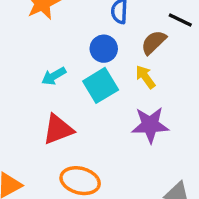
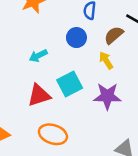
cyan square: (101, 85) -> (70, 84), moved

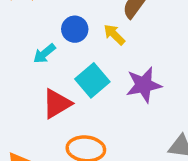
blue circle: (76, 38) -> (75, 29), moved
yellow arrow: (106, 60) -> (114, 35), moved

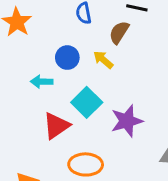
cyan arrow: (44, 54) -> (42, 82), turned 45
purple star: (144, 85) -> (127, 121), moved

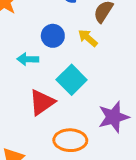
purple star: (127, 121) -> (113, 117), moved

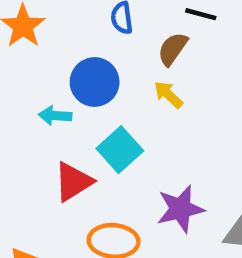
blue circle: (53, 36) -> (95, 82), size x1.4
yellow arrow: (88, 38) -> (168, 95), moved

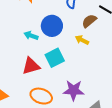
yellow arrow: (168, 95) -> (82, 40), turned -32

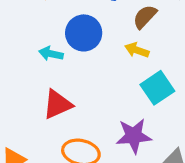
cyan square: (55, 58) -> (157, 88), moved

